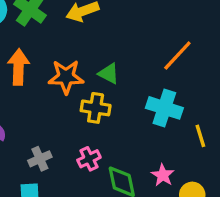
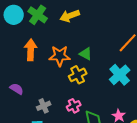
yellow cross: (96, 108) -> (78, 75), turned -36
cyan cross: (164, 108) -> (120, 75), turned 30

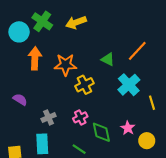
cyan circle: (14, 15) -> (19, 32), moved
green triangle: (86, 54) -> (108, 59), moved

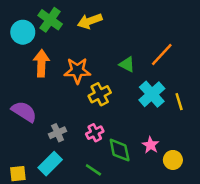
purple semicircle: (20, 99) -> (24, 112), size x1.5
yellow line: (152, 103) -> (179, 102), moved
cyan rectangle: (42, 144) -> (50, 164), turned 48

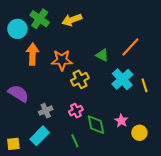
green line: (93, 170) -> (75, 141), turned 32

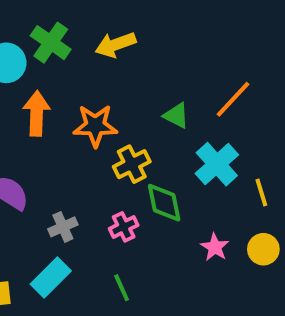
yellow line: (145, 85) -> (261, 192), moved
green diamond: (96, 125) -> (164, 203), moved
yellow circle: (139, 133) -> (263, 249), moved

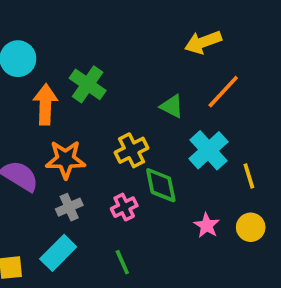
green cross: (51, 43) -> (88, 84), moved
yellow arrow: (116, 45) -> (203, 42), moved
orange star: (95, 126) -> (66, 159), moved

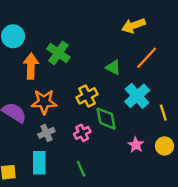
cyan rectangle: (58, 253) -> (39, 163), turned -45

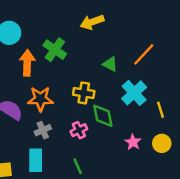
yellow arrow: (133, 26) -> (92, 22), moved
yellow cross: (87, 96) -> (84, 93), turned 36

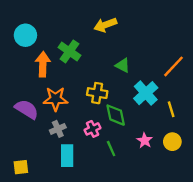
orange line: (144, 54) -> (173, 66), moved
cyan rectangle: (36, 160) -> (67, 156), moved
green line: (78, 166) -> (111, 149), moved

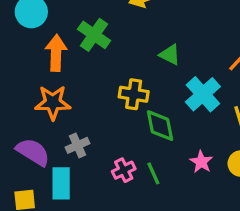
orange star: (56, 99) -> (53, 102), moved
purple semicircle: (27, 109) -> (33, 152), moved
pink cross: (93, 129) -> (124, 170), moved
cyan rectangle: (67, 156) -> (61, 183), moved

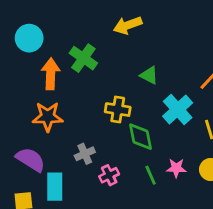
gray cross: (78, 145) -> (85, 154), moved
pink star: (201, 162) -> (176, 168), turned -30
green line: (153, 173) -> (151, 175), moved

